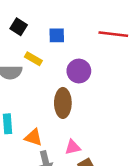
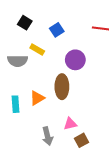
blue square: (57, 35) -> (57, 30), turned -32
orange triangle: (33, 137) -> (37, 98), moved, turned -49

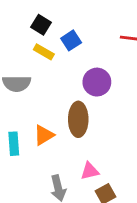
black square: (25, 23) -> (41, 25), moved
yellow rectangle: (37, 50) -> (44, 52), moved

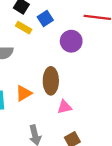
purple circle: (97, 82) -> (71, 41), moved
pink triangle: (90, 171) -> (64, 107), moved

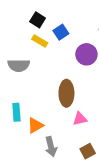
orange triangle: (24, 93) -> (35, 125), moved

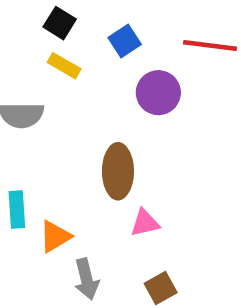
blue square: (61, 32) -> (125, 41), moved

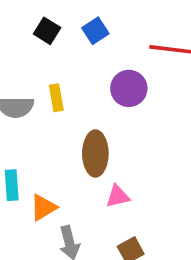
blue square: (125, 41) -> (95, 31), moved
yellow rectangle: (64, 66) -> (56, 98), moved, turned 50

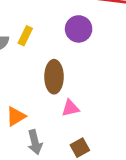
yellow rectangle: (56, 98) -> (25, 36), turned 36

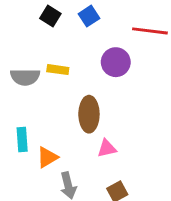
yellow rectangle: (25, 36) -> (58, 70), turned 72

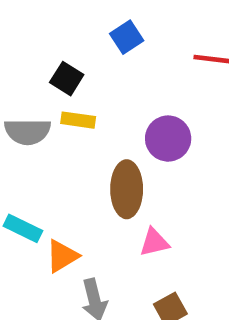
black square: (50, 16) -> (67, 79), moved
purple circle: (116, 62) -> (168, 139), moved
cyan rectangle: (22, 139) -> (23, 228), turned -60

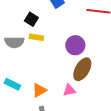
brown ellipse: (127, 189) -> (82, 69), moved, turned 30
orange triangle: (62, 256) -> (39, 90), moved

